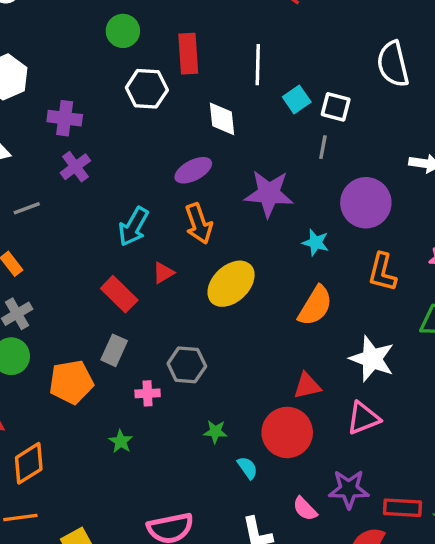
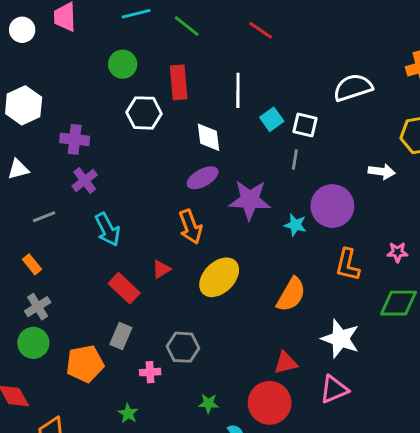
white semicircle: (393, 64) -> (353, 88), turned 87
purple ellipse: (193, 170) -> (203, 178), moved
cyan arrow: (133, 227) -> (108, 229), moved, turned -56
cyan star: (316, 243) -> (295, 225), moved

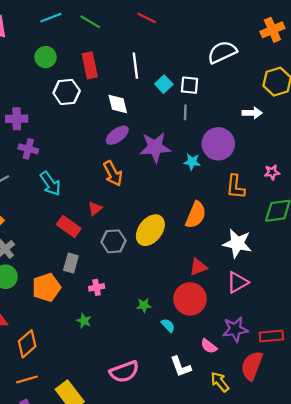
purple cross: (85, 181) -> (28, 149), turned -30
yellow ellipse: (219, 277) -> (150, 230), moved
gray hexagon: (183, 347) -> (114, 241), moved

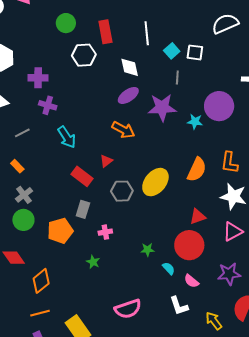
gray line: (185, 112) -> (177, 78), moved
orange arrow: (113, 173) -> (123, 130), turned -35
orange L-shape: (235, 187) -> (229, 163), moved
pink semicircle: (209, 346) -> (191, 281), moved

